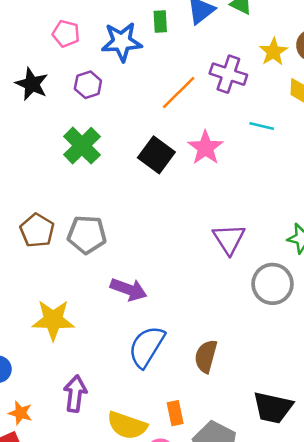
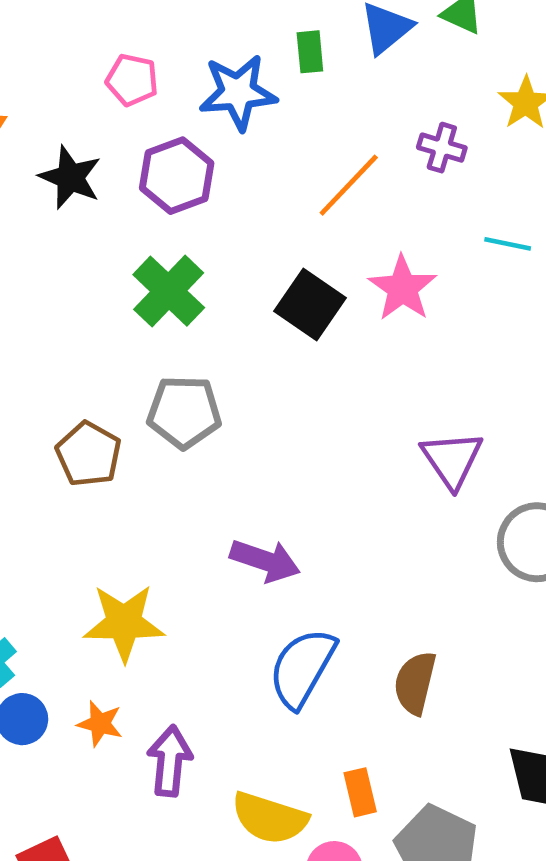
purple cross: (228, 74) -> (442, 148), size x0.7
purple hexagon: (88, 85) -> (177, 176), size x1.4
gray pentagon: (87, 235) -> (184, 412), moved
orange star: (20, 413) -> (100, 724), moved

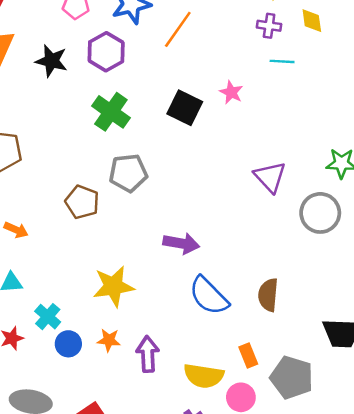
purple cross: (442, 148) -> (269, 26), moved
orange line: (349, 185) -> (178, 29), moved
pink star: (402, 288) -> (231, 92), size x0.7
blue semicircle: (302, 668) -> (209, 296), turned -66

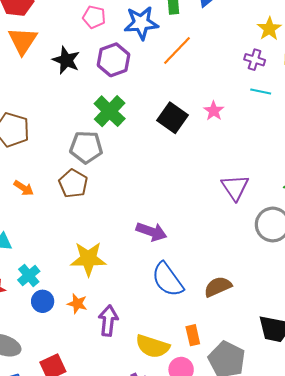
gray pentagon: (128, 173) -> (86, 147), moved
orange arrow: (16, 230) -> (24, 188), moved
brown semicircle: (268, 295) -> (218, 287), turned 52

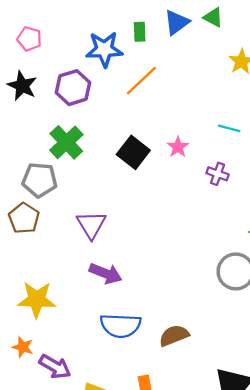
pink pentagon: (94, 17) -> (29, 39), moved
purple cross: (255, 60) -> (218, 174), moved
purple triangle: (235, 187) -> (91, 225), moved
blue semicircle: (168, 280) -> (121, 326), turned -54
purple arrow: (108, 321) -> (55, 367), turned 112

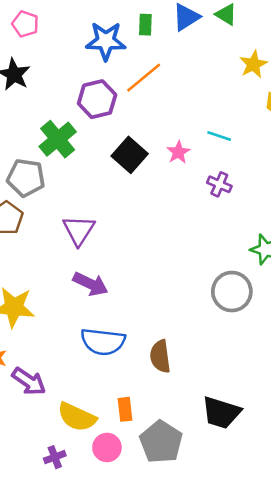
purple hexagon: (73, 88) -> (97, 99), moved
cyan line: (229, 128) -> (219, 136), moved
brown semicircle: (174, 335) -> (160, 356), turned -80

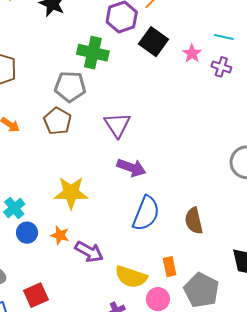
green cross: (58, 139) -> (93, 53), turned -32
black square: (130, 155) -> (153, 42), moved
purple cross: (219, 184) -> (221, 67), moved
blue semicircle: (103, 342) -> (146, 213), turned -69

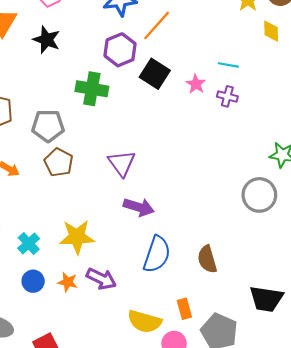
gray pentagon: (70, 87) -> (48, 126), moved
cyan cross: (14, 208) -> (29, 243), moved
purple arrow: (89, 252) -> (101, 279), moved

